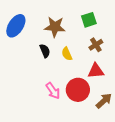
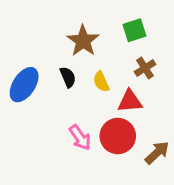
blue ellipse: (16, 26) -> (24, 85), moved
brown star: (55, 27) -> (83, 41), turned 30
red triangle: (96, 71) -> (130, 101), moved

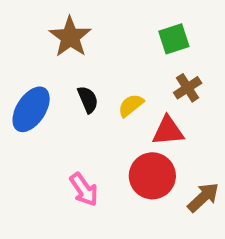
brown star: (83, 41) -> (70, 37), moved
yellow semicircle: (101, 82) -> (131, 105), turned 75
pink arrow: (80, 138) -> (84, 190), moved

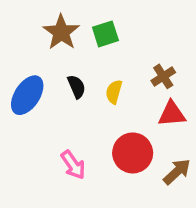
green square: (174, 39) -> (105, 34), moved
yellow semicircle: (131, 105) -> (114, 92), turned -35
red triangle: (168, 131) -> (172, 114), moved

